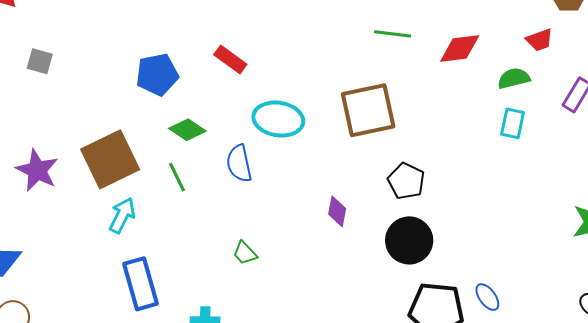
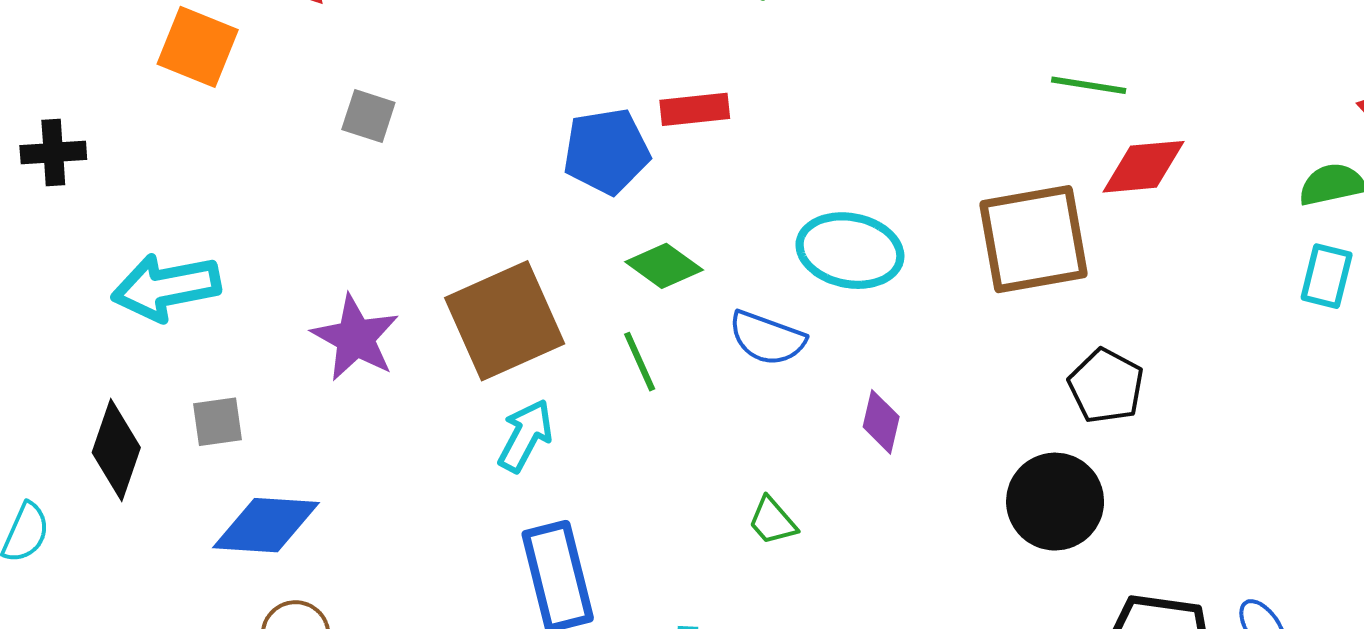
red diamond: (460, 49) -> (1143, 167), moved
red rectangle: (230, 60) -> (695, 109), moved, turned -44
blue semicircle: (239, 163) -> (767, 338), turned -60
purple diamond: (337, 211) -> (881, 422), moved
black circle: (409, 240) -> (1055, 502), moved

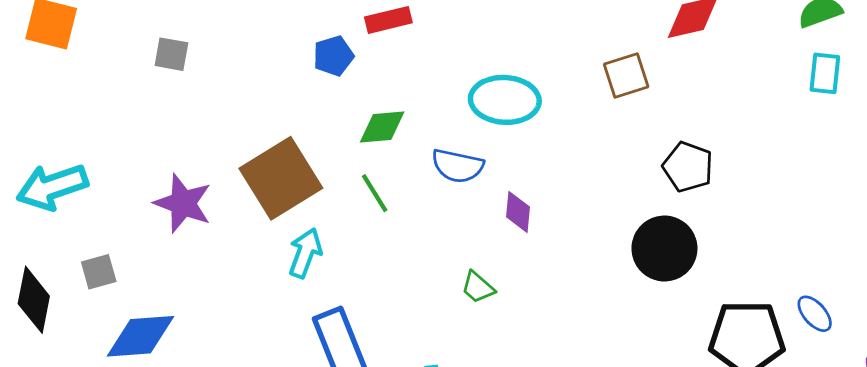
blue pentagon: (606, 151) -> (333, 56), size x0.7
brown square: (1033, 239) -> (626, 76), size x0.6
green diamond: (664, 266) -> (382, 127), turned -33
purple diamond: (881, 422) -> (518, 212), moved

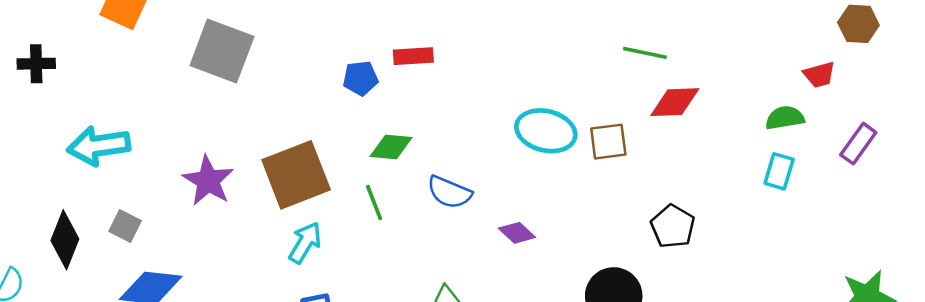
gray square: (171, 54) -> (222, 51), size x2.0
cyan ellipse: (505, 100) -> (546, 131), moved
black pentagon: (688, 167) -> (673, 226), moved
purple diamond: (518, 212) -> (517, 233), moved, turned -63
gray square: (99, 272) -> (125, 226), turned 32

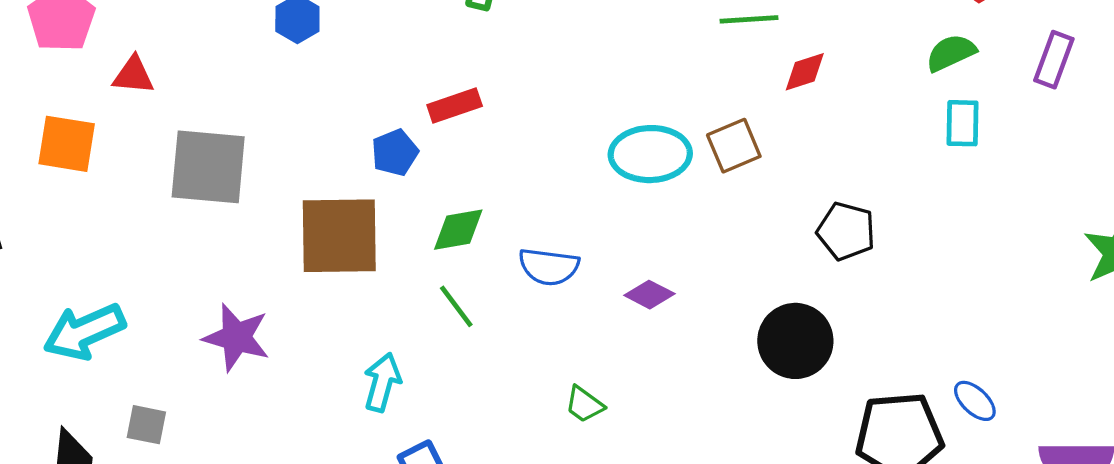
red diamond: (675, 102) -> (805, 72), size x0.7
brown square: (296, 175) -> (339, 236), moved, turned 36

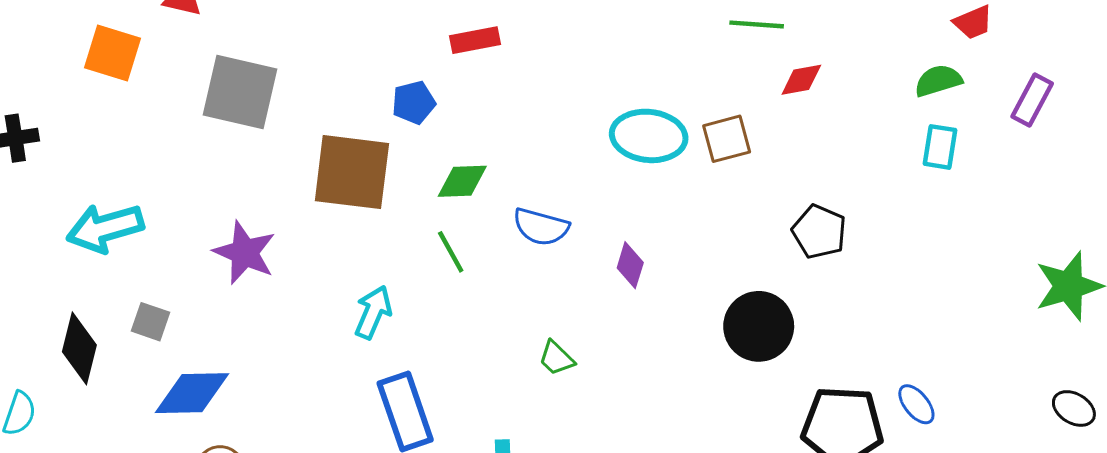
red rectangle: (455, 106) -> (475, 40), moved
purple diamond: (649, 295) -> (630, 265), turned 72

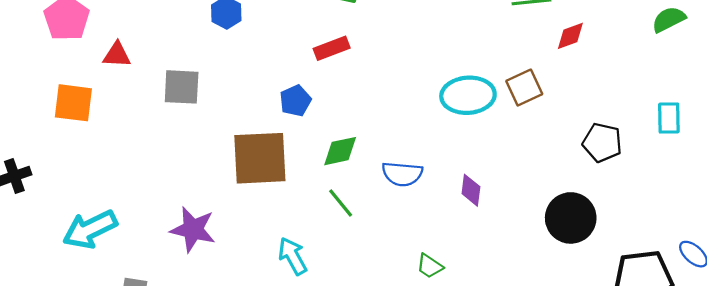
gray square: (240, 92) -> (182, 87), moved, size x0.7
cyan rectangle: (940, 147) -> (669, 118), moved
cyan arrow: (373, 312) -> (293, 256), turned -42

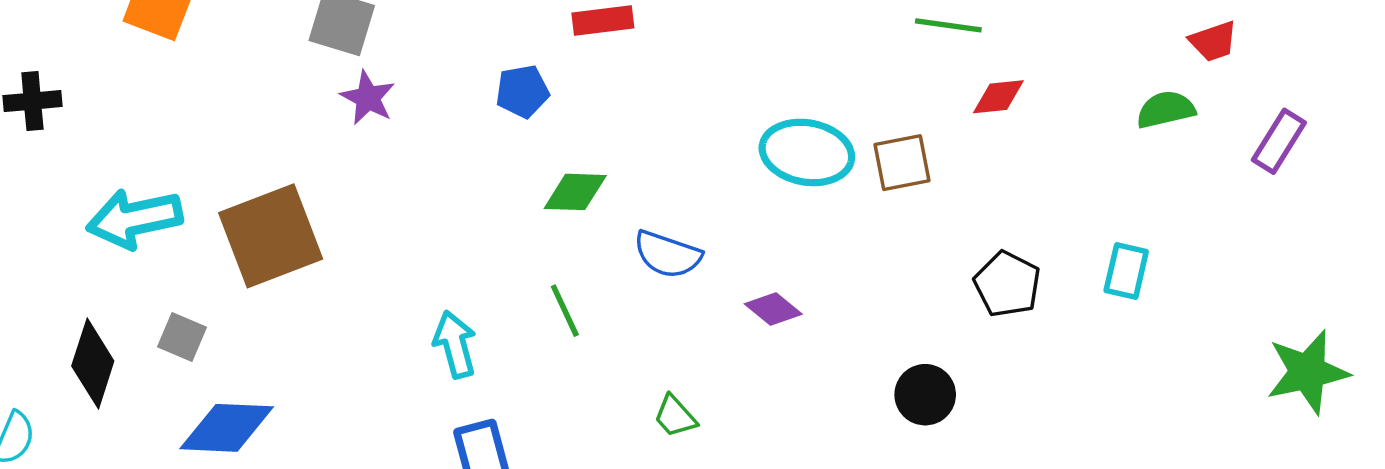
brown square: (260, 158) -> (271, 236), moved, turned -32
purple diamond: (471, 190) -> (773, 309), turned -72
green line: (341, 203) -> (565, 311), moved
black circle: (571, 218) -> (925, 395), size x0.7
purple star: (193, 229) -> (368, 98), moved, size x0.7

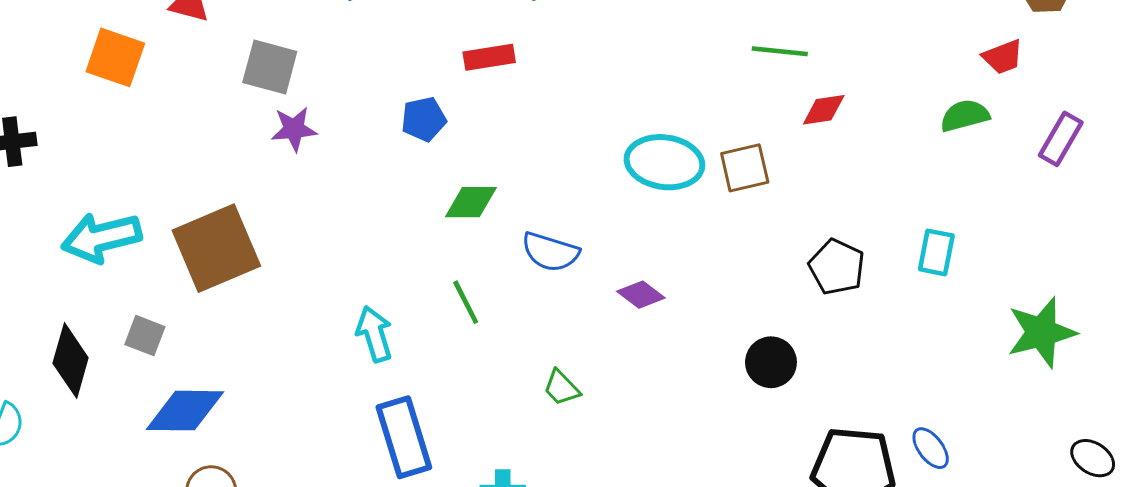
purple star: (368, 98) -> (294, 129), turned -30
green star: (1308, 372) -> (1041, 332), moved

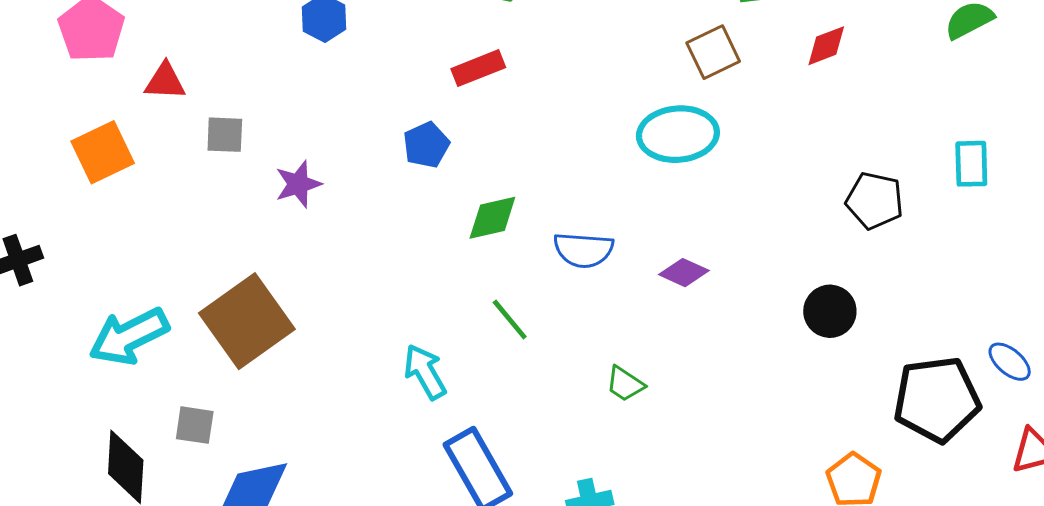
orange square: (115, 57) -> (103, 152), turned -32
gray square: (270, 67) -> (225, 135), moved, size x0.7
brown square: (745, 168) -> (713, 52), moved

